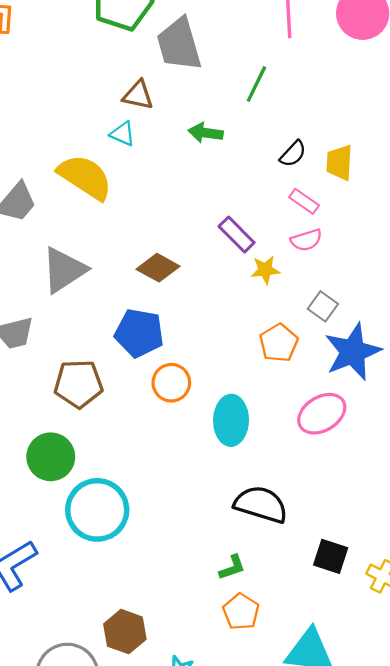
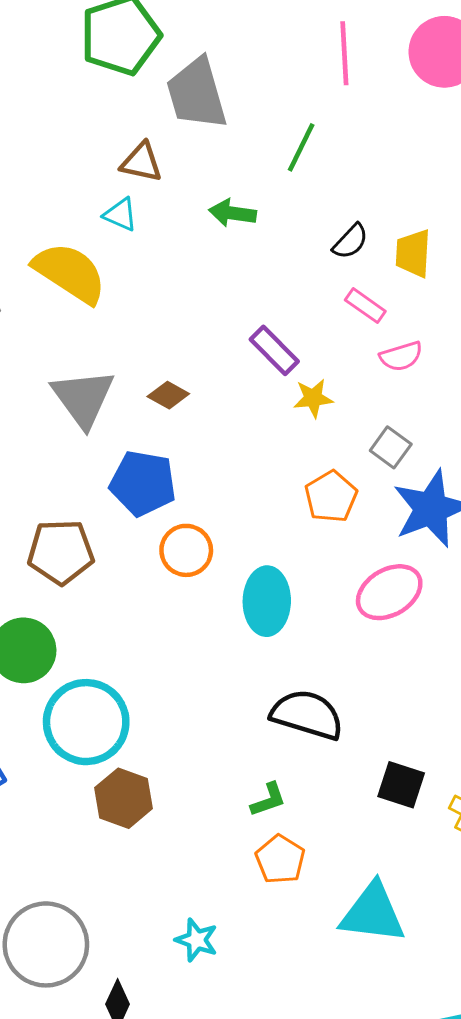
pink semicircle: (306, 240) -> (401, 356), moved
brown diamond: (158, 268) -> (168, 395), size x0.7
gray triangle: (64, 270) -> (83, 398), moved, turned -33
brown hexagon: (125, 632) -> (123, 798), moved

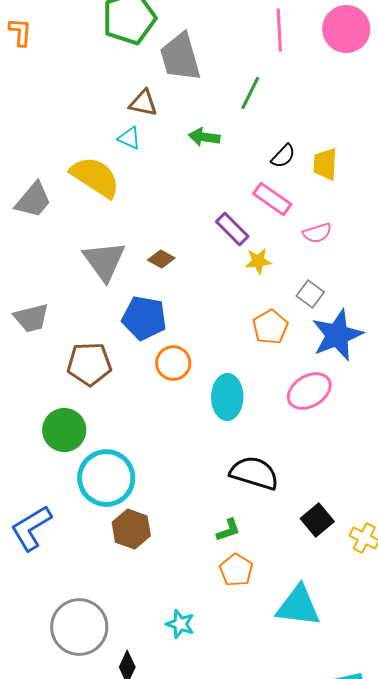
pink rectangle: (365, 306) -> (272, 199), moved, size x1.4
black square: (401, 785) -> (317, 520), turned 32

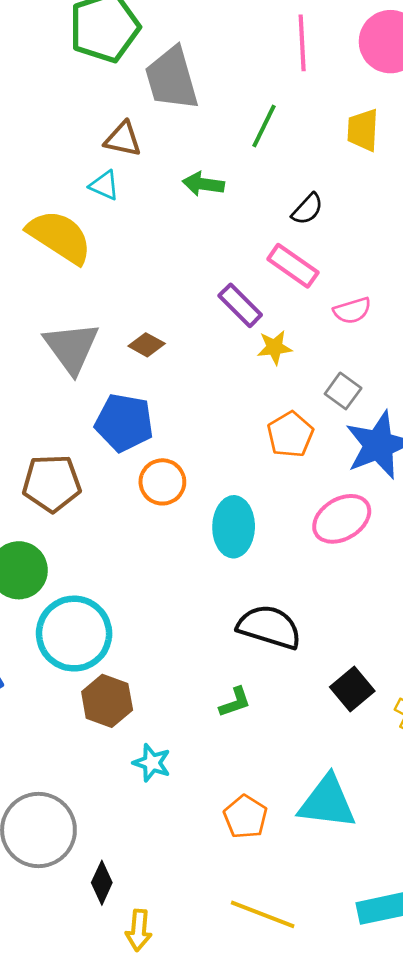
yellow trapezoid: (325, 164) -> (363, 130), moved
orange pentagon: (236, 570) -> (245, 817), moved
cyan star: (180, 624) -> (152, 763), moved

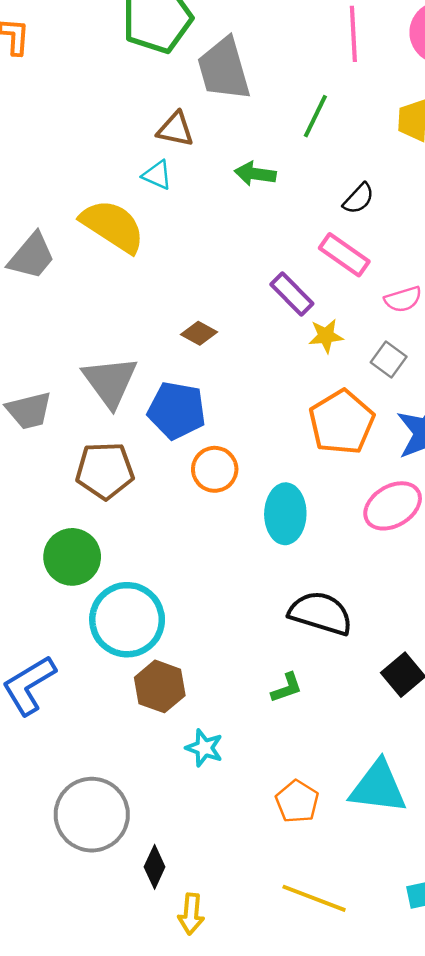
gray triangle: (71, 347) -> (110, 382), moved
gray square: (343, 391) -> (389, 359), moved
orange pentagon: (290, 434) -> (342, 422), size x1.4

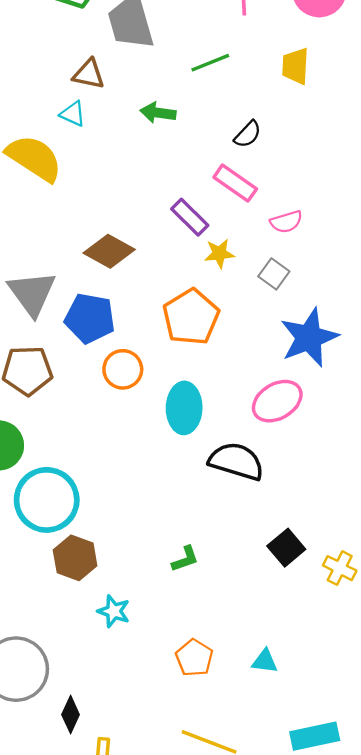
green line: (315, 116) -> (210, 63), turned 42
brown diamond: (199, 333) -> (109, 251), size x1.6
orange pentagon: (342, 422) -> (191, 317), moved
black semicircle: (321, 613) -> (236, 461), moved
cyan triangle: (378, 787) -> (265, 661), moved, size x0.5

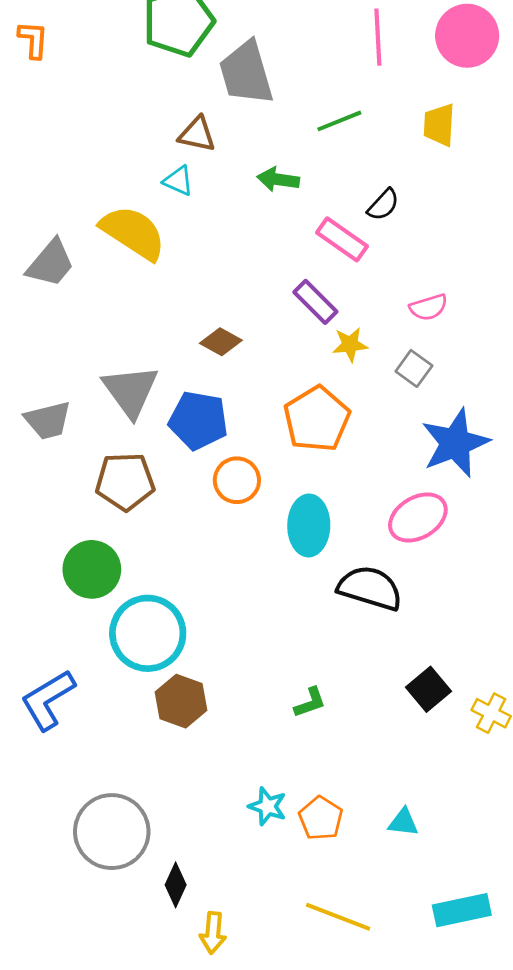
pink rectangle: (235, 183) -> (342, 239), moved
brown diamond: (109, 251) -> (221, 342), size x0.7
cyan star: (114, 611) -> (268, 806), moved

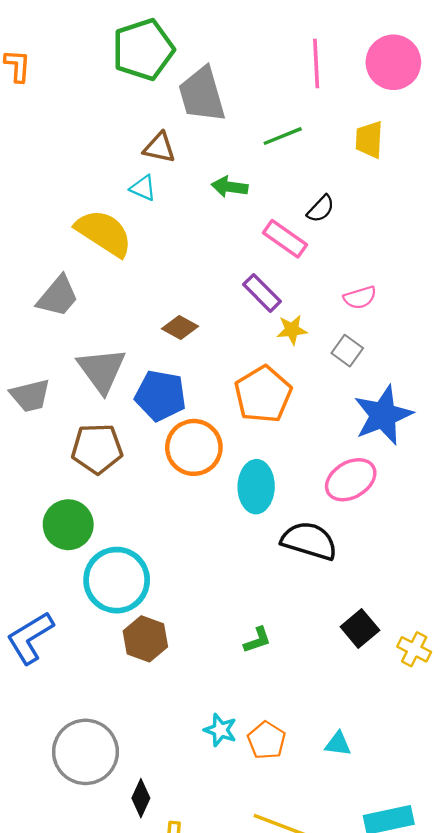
gray trapezoid: (51, 263) -> (58, 296), moved
orange circle: (237, 480) -> (194, 447), size x1.4

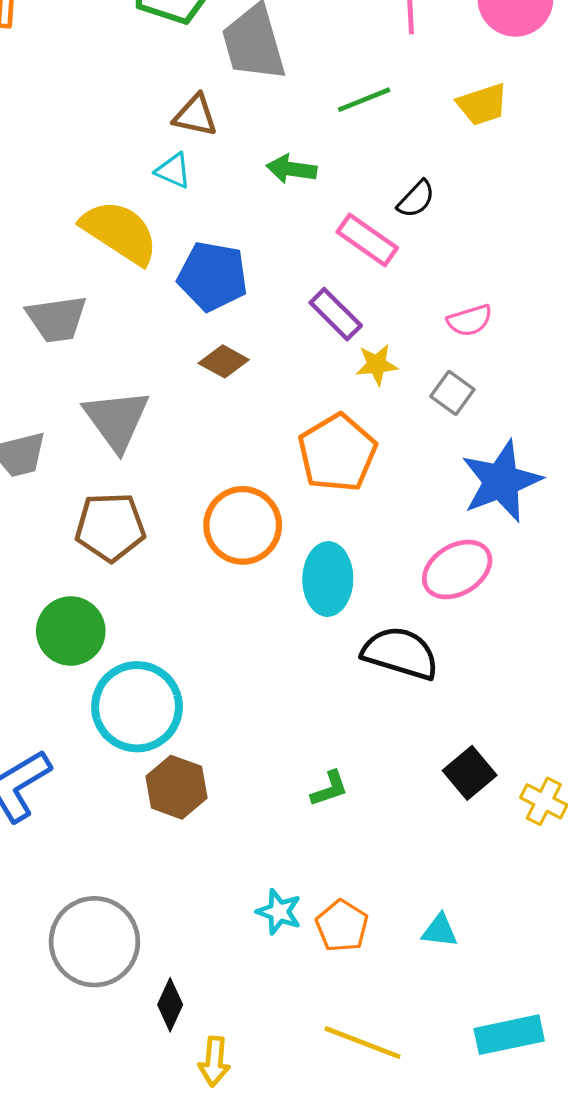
yellow trapezoid: (369, 140) -> (482, 104), turned -111
gray trapezoid: (58, 296) -> (57, 319), turned 42
blue pentagon: (160, 396) -> (213, 276), moved

